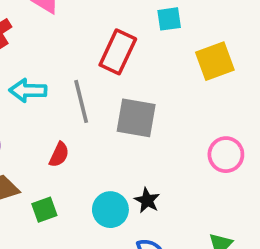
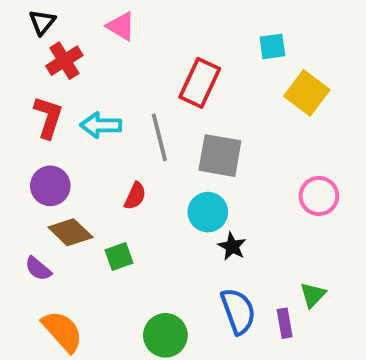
cyan square: (169, 19) -> (272, 46), moved
yellow square: (215, 61) -> (307, 93), turned -33
cyan circle: (110, 210) -> (208, 212), moved

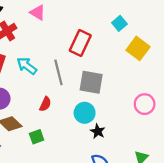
cyan square: (272, 46) -> (119, 23), turned -32
cyan arrow: (101, 125) -> (27, 66), turned 36

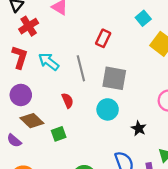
red rectangle: (80, 43) -> (103, 38), size x0.7
red semicircle: (45, 104) -> (68, 101), turned -48
black star: (98, 131) -> (139, 128), moved

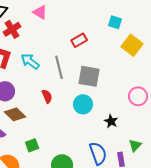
cyan square: (143, 18) -> (115, 22), turned -32
red rectangle: (103, 38) -> (79, 40), turned 35
green square: (59, 134) -> (32, 145), moved

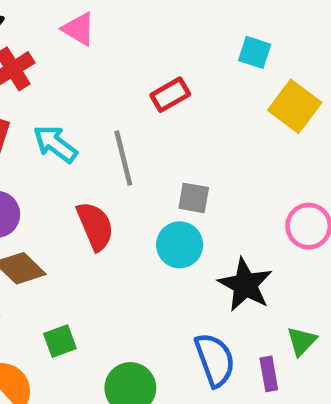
gray square: (89, 76) -> (194, 198), moved, size x0.6
red semicircle: (47, 96) -> (95, 226), size x1.5
black star: (111, 121) -> (245, 285), size x1.6

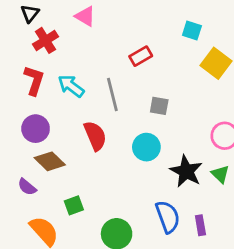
gray square: (194, 198) -> (159, 106), moved
green triangle: (302, 341) -> (220, 174), moved, turned -30

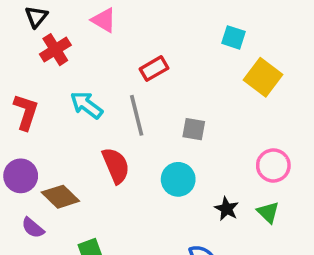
red rectangle: (141, 56) -> (154, 69), moved
red L-shape: (34, 80) -> (26, 112), moved
purple circle: (36, 129) -> (21, 176), moved
black star: (186, 171) -> (227, 209), size x0.6

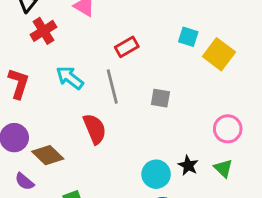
cyan square: (234, 37) -> (188, 37), moved
cyan circle: (178, 179) -> (156, 174), moved

